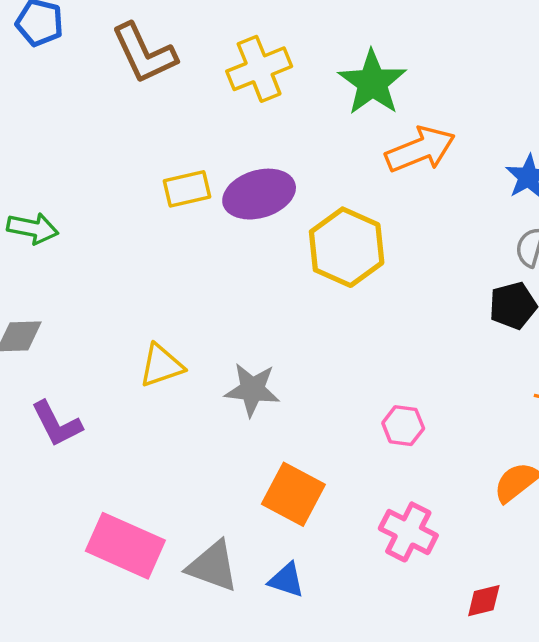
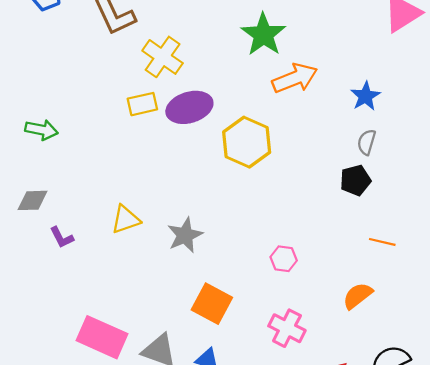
yellow cross: (259, 69) -> (163, 57), moved, turned -33
gray star: (252, 390) -> (185, 235), turned -30
purple L-shape: (57, 424) -> (62, 237), moved, size x0.7

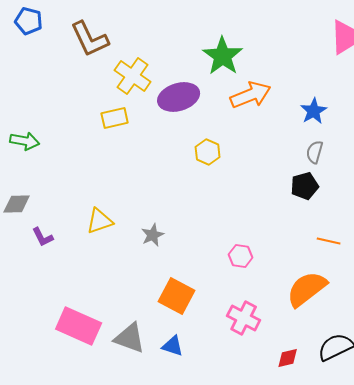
purple ellipse: (189, 107) -> (179, 97), moved
yellow hexagon: (247, 142) -> (208, 152), size x0.6
gray star: (185, 235) -> (153, 235), size x0.7
orange semicircle: (358, 296) -> (307, 289), size x1.5

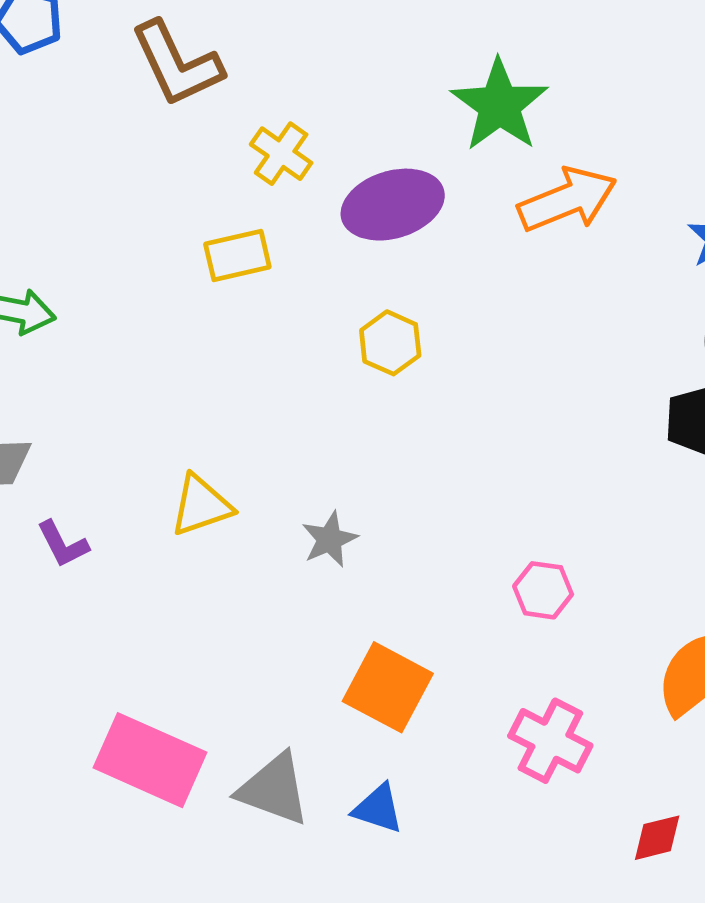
yellow cross: (133, 76) -> (281, 154), size x0.7
yellow hexagon: (208, 152) -> (390, 343), moved

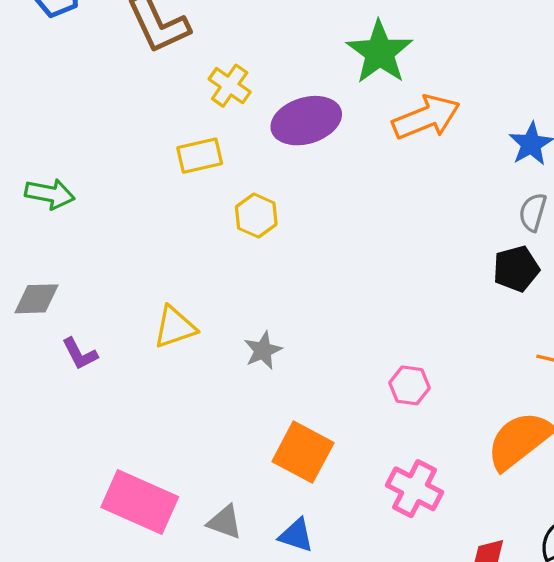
yellow hexagon: (390, 343) -> (256, 216), moved
gray triangle: (274, 789) -> (225, 522), size x0.7

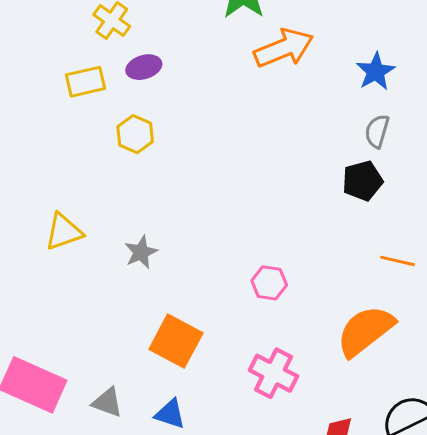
purple ellipse: (306, 121) -> (144, 67), moved, size x0.6

